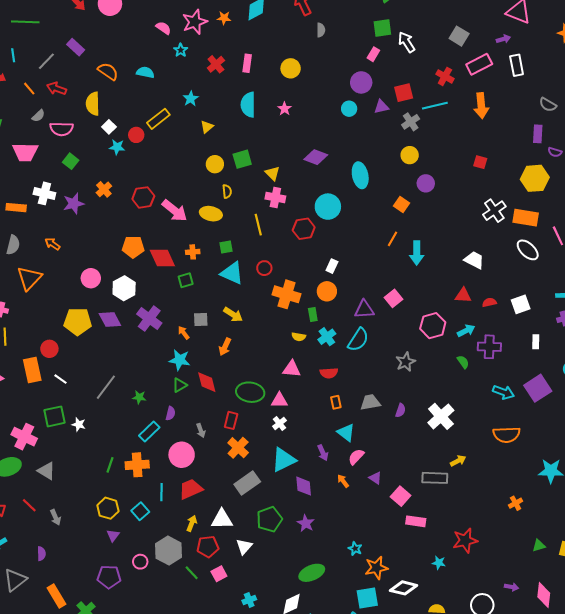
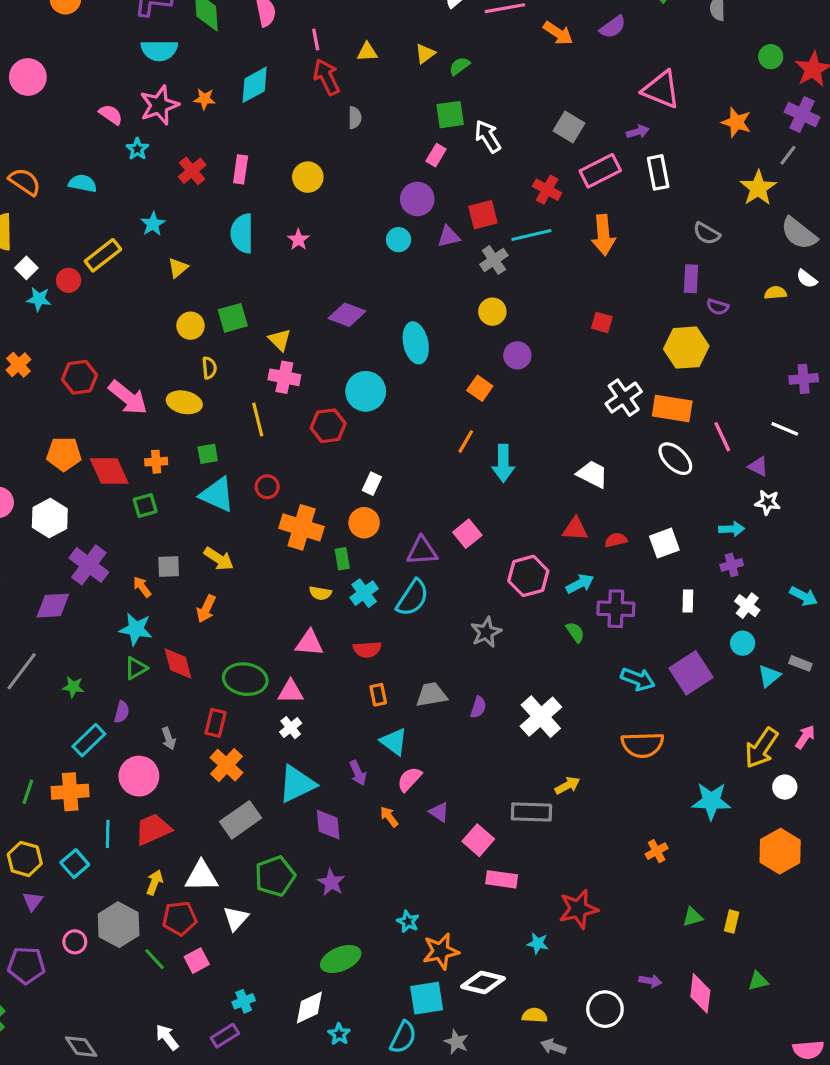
purple diamond: (110, 320) -> (53, 606), moved, turned -65

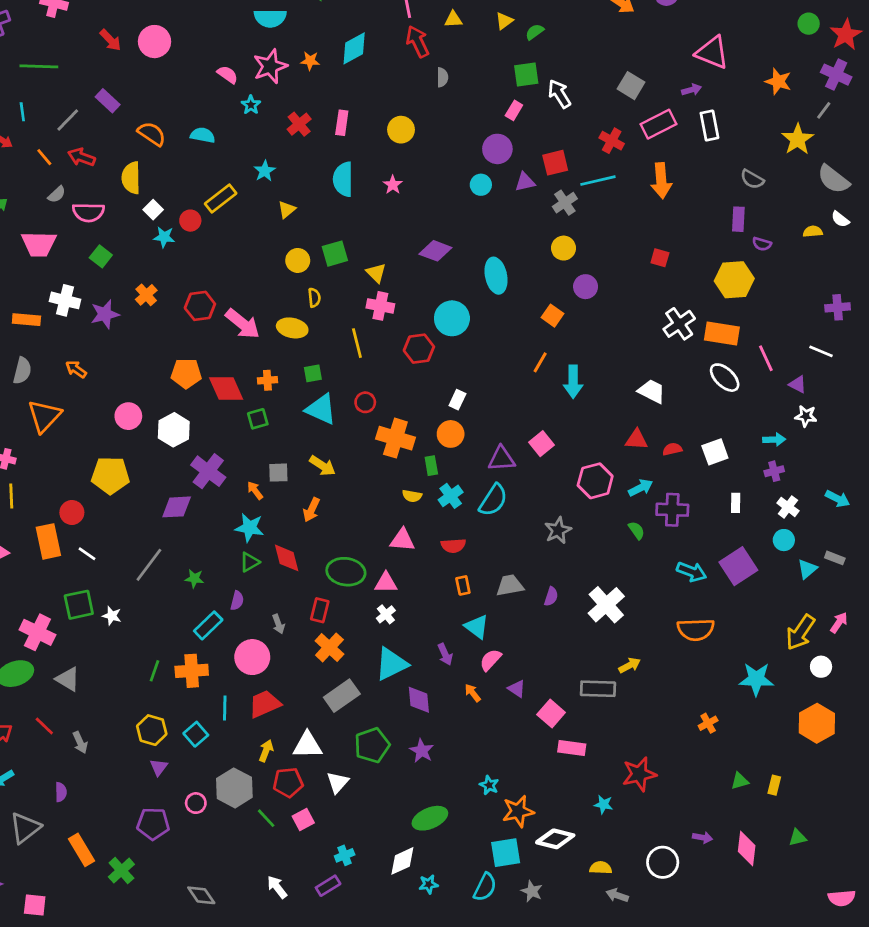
cyan star: (339, 1034) -> (429, 884), turned 30

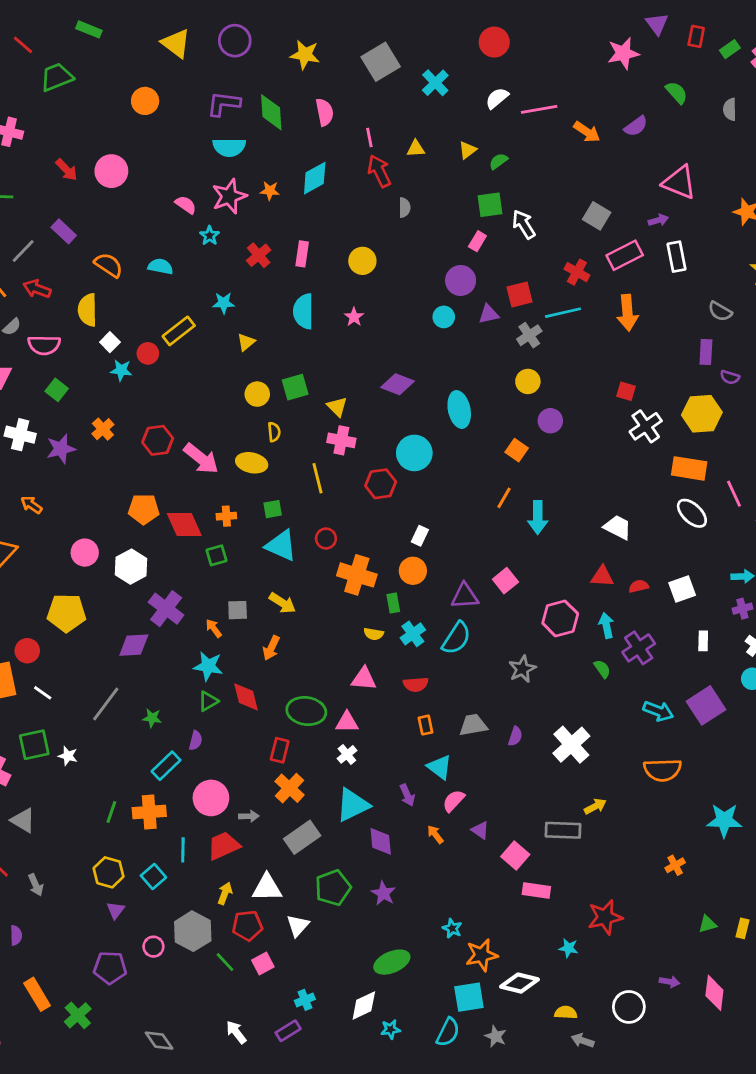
cyan star: (265, 171) -> (224, 303), turned 30
white cross: (679, 324) -> (646, 426), moved
cyan arrow: (641, 488) -> (606, 625), turned -75
purple cross: (672, 510) -> (639, 648), turned -36
gray arrow: (278, 624) -> (249, 816), moved, turned -72

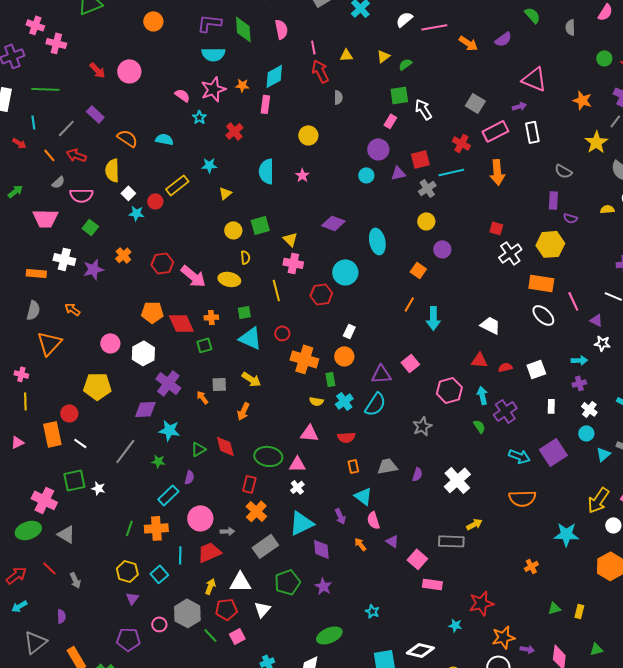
pink rectangle: (302, 254) -> (265, 104), moved
cyan star: (208, 666) -> (169, 430), moved
pink semicircle: (454, 801) -> (373, 520), turned -60
orange star: (482, 955) -> (503, 637), moved

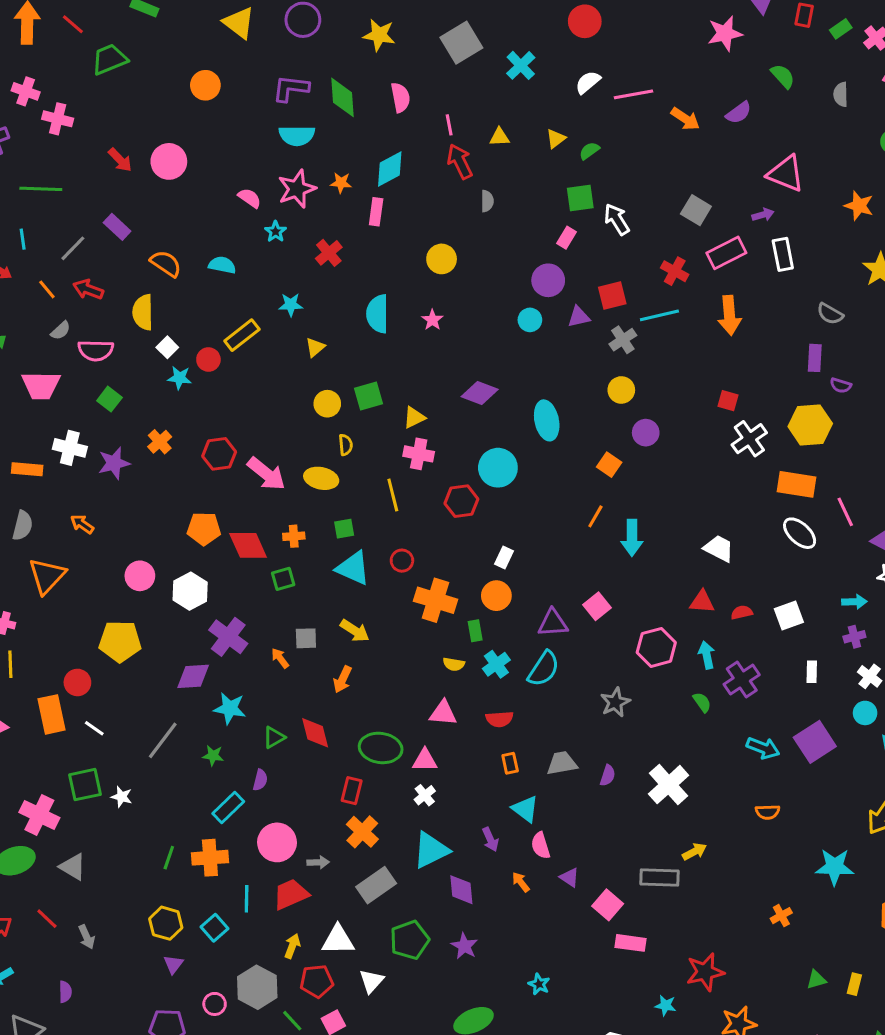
yellow triangle: (290, 239) -> (414, 417), turned 49
orange semicircle: (522, 498) -> (768, 812), size x0.6

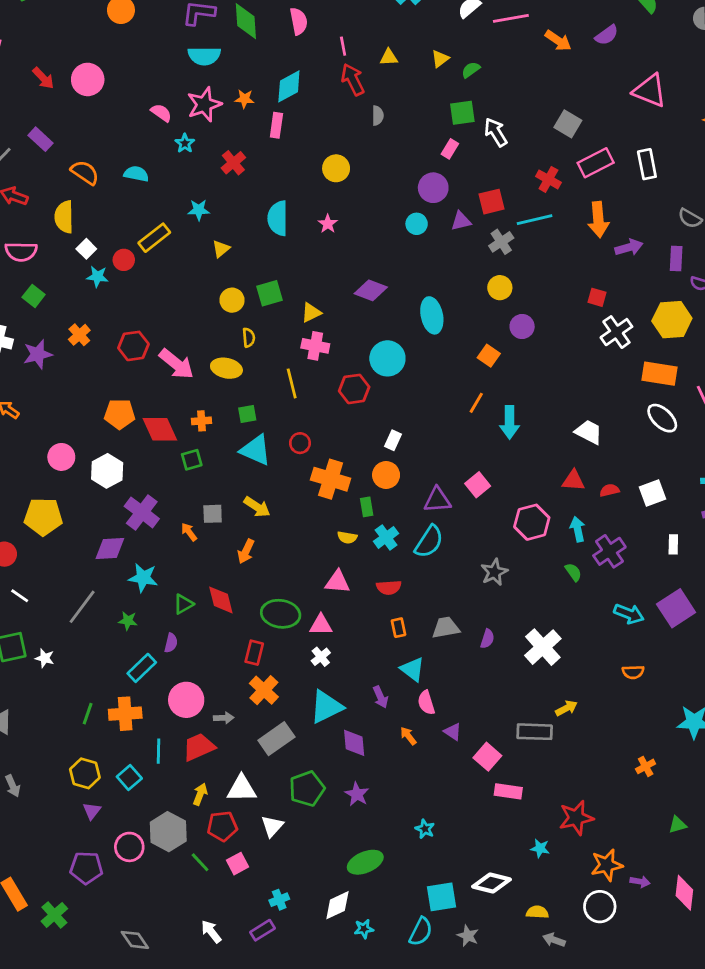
purple arrow: (763, 215) -> (629, 247), moved, size x1.4
pink circle: (215, 1004) -> (129, 847), size x1.4

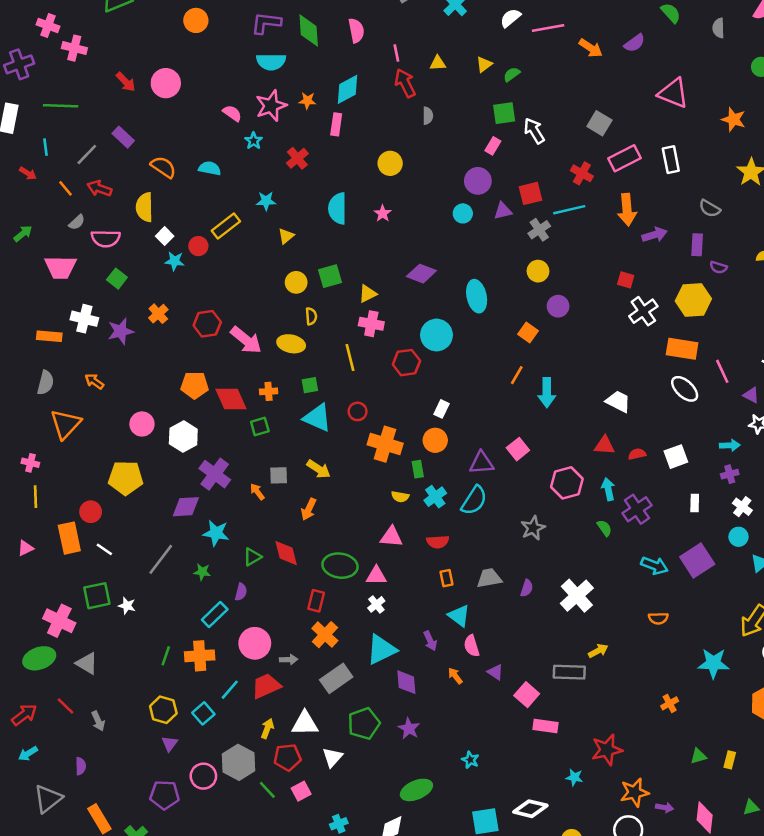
cyan line: (158, 751) -> (230, 690), turned 40

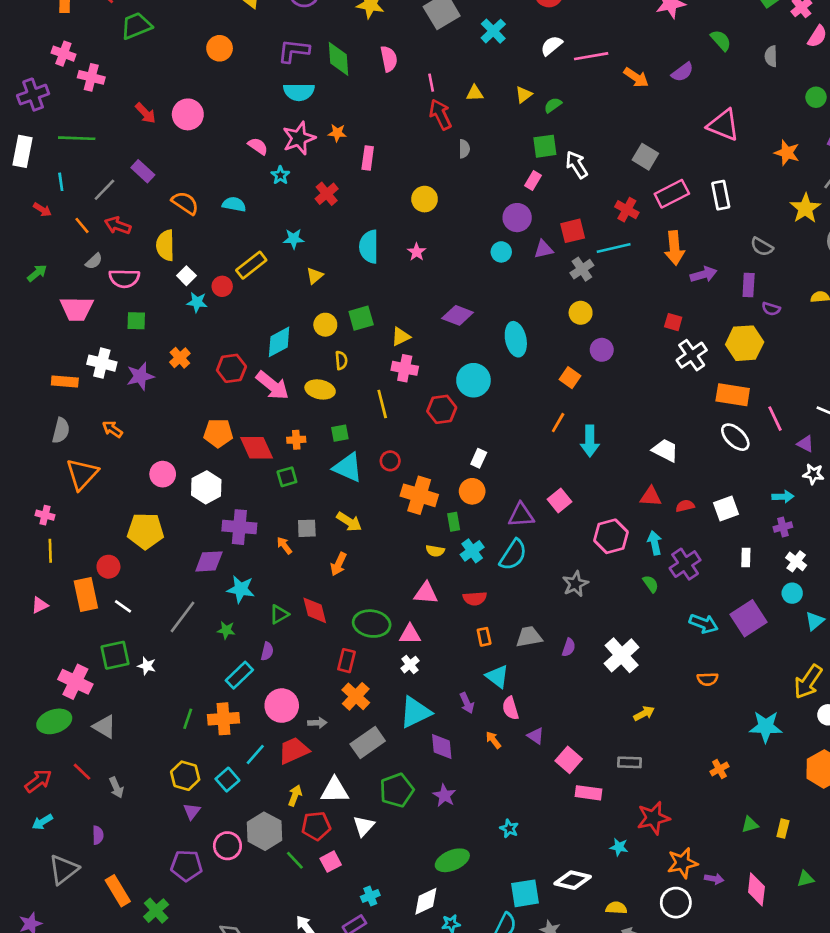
cyan diamond: (348, 89) -> (279, 342), moved
green square: (117, 279) -> (136, 321), turned -36
purple cross: (215, 474) -> (239, 527), turned -32
gray rectangle: (569, 672) -> (630, 762), moved, size x0.7

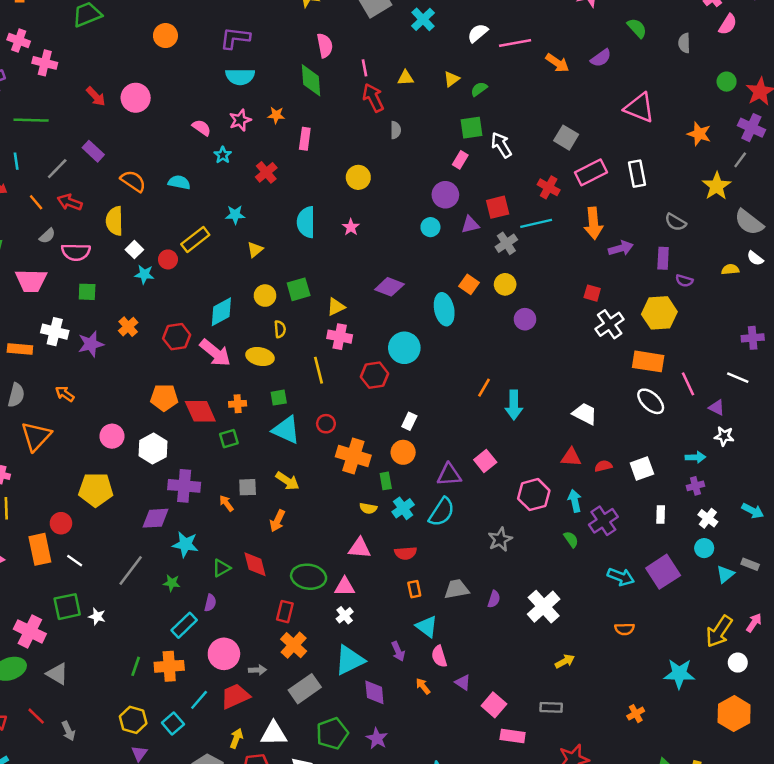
green diamond: (339, 59) -> (311, 80), moved
pink star: (299, 138) -> (240, 120), size x0.7
orange square: (570, 378) -> (469, 284), moved

